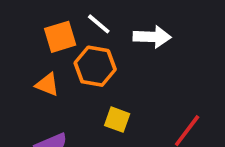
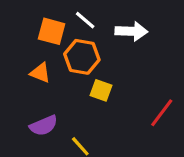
orange square: (60, 37) -> (52, 31), turned 32
yellow square: (117, 120) -> (101, 90), moved

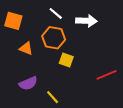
orange square: (52, 31) -> (13, 21), moved
red line: (162, 113) -> (107, 75), turned 30

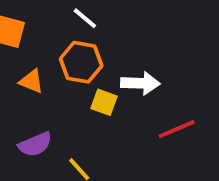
white arrow: (86, 21) -> (140, 83), moved

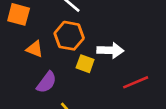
purple semicircle: (35, 144) -> (47, 82), moved, turned -30

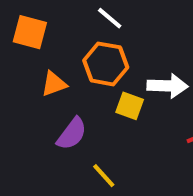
orange triangle: (35, 49) -> (54, 84), turned -42

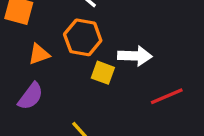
purple semicircle: (72, 134) -> (31, 96), moved

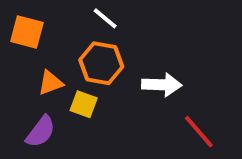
yellow square: (103, 73) -> (84, 104), moved
red line: (167, 96) -> (199, 132), turned 72

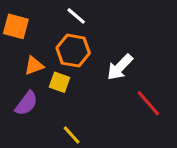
white arrow: (162, 85) -> (120, 67), turned 132

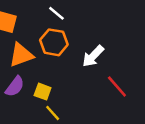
orange triangle: (34, 66) -> (21, 55), size x1.5
yellow square: (60, 82) -> (43, 92), moved

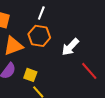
white line: (56, 13) -> (41, 13), turned 72

